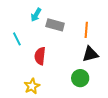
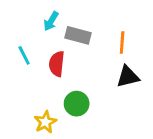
red semicircle: (40, 56) -> (57, 64), moved
green circle: (80, 78) -> (77, 104), moved

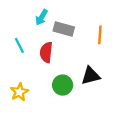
black triangle: (128, 77) -> (91, 76), moved
yellow star: (45, 122) -> (19, 92), moved

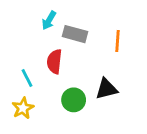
cyan line: (19, 45) -> (27, 78), moved

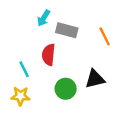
orange line: (117, 41) -> (105, 36), turned -30
yellow star: (23, 108) -> (20, 96), turned 30

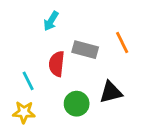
gray rectangle: (67, 30) -> (85, 50), moved

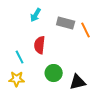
gray rectangle: (85, 50) -> (66, 23), moved
black triangle: (111, 92) -> (78, 82), moved

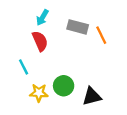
red semicircle: (40, 45) -> (40, 41), moved, turned 150
yellow star: (17, 79) -> (39, 93), moved

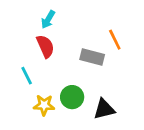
gray rectangle: (78, 27) -> (92, 57), moved

